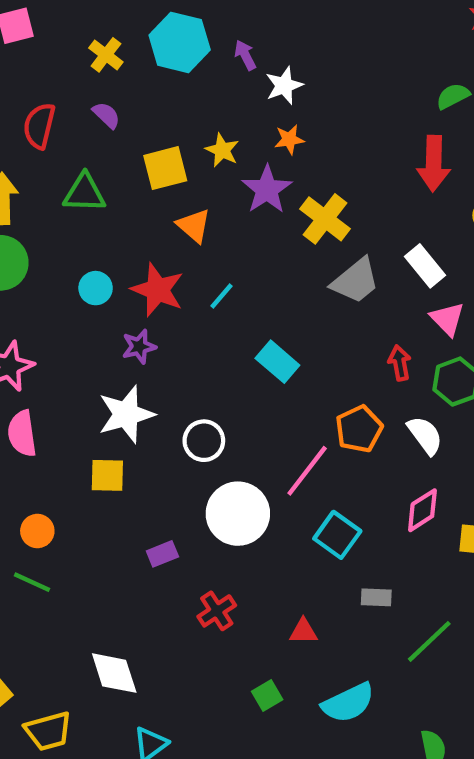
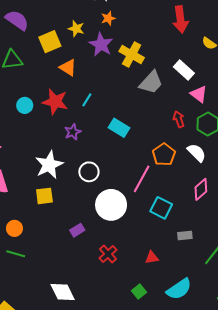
purple semicircle: (106, 115) -> (17, 20), size x1.6
purple star: (139, 347) -> (73, 132), moved

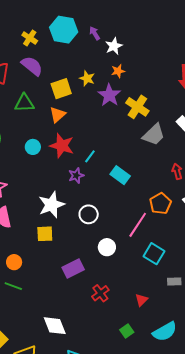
orange triangle: (68, 68) -> (58, 115), moved, turned 42
cyan line: (87, 100) -> (90, 156), moved
white circle: (111, 205) -> (107, 247), size x0.6
purple rectangle: (77, 230) -> (73, 269), size x1.5
red triangle: (152, 257) -> (141, 300), turned -40

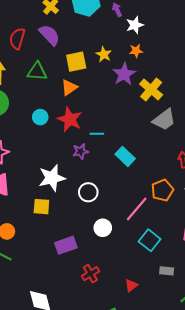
cyan line: (90, 156) -> (97, 134), turned 48

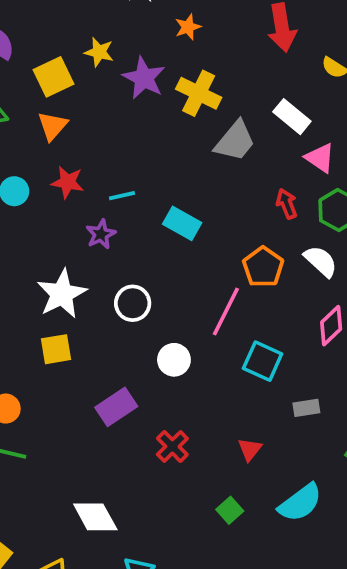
orange star: (136, 51) -> (188, 27), moved
red star: (70, 119) -> (68, 182), size x0.7

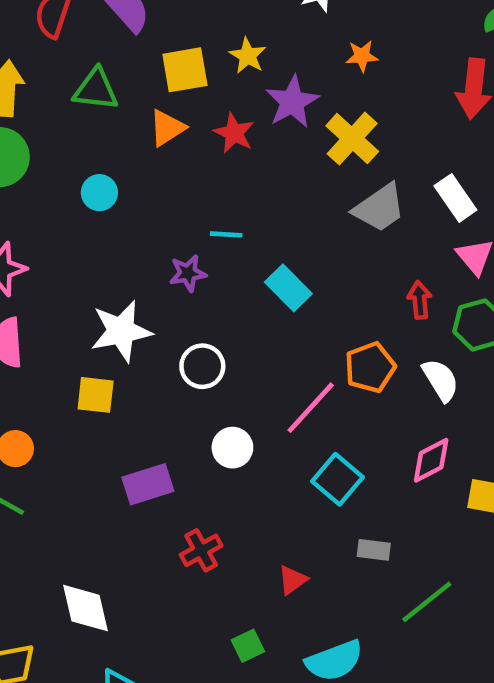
red star: (68, 182) -> (234, 133), moved

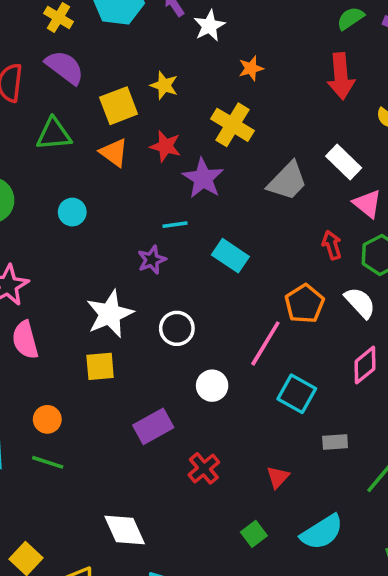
purple star: (292, 102) -> (203, 178), moved
orange triangle: (167, 128) -> (114, 153), turned -40
yellow cross: (352, 139) -> (232, 125), moved

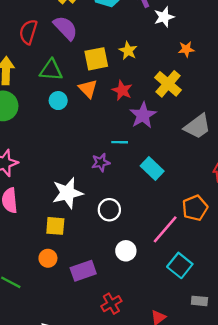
cyan circle: (72, 212) -> (58, 101), moved
orange circle: (47, 419) -> (48, 258), moved

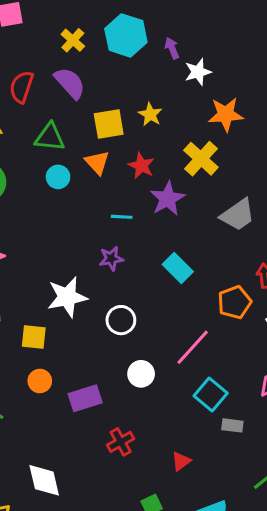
orange star: (186, 49) -> (226, 114), size x1.6
cyan line: (120, 142) -> (122, 217), moved
orange pentagon: (195, 208) -> (235, 302), moved
yellow square: (55, 226) -> (34, 337), moved
gray rectangle: (199, 301) -> (232, 425), moved

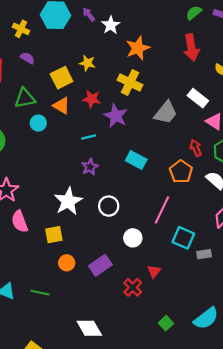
purple semicircle: (70, 83) -> (27, 58), size x0.6
red triangle: (181, 461) -> (154, 271), moved

